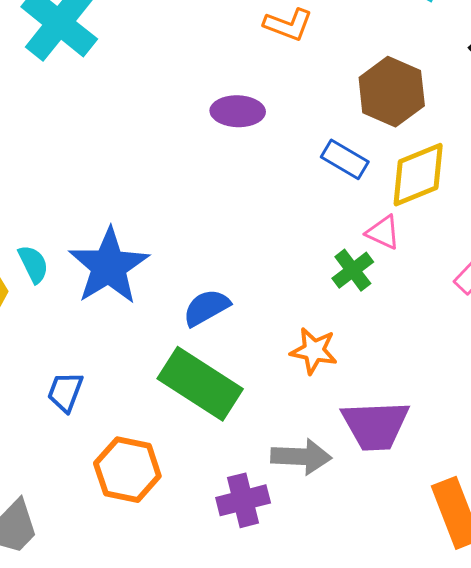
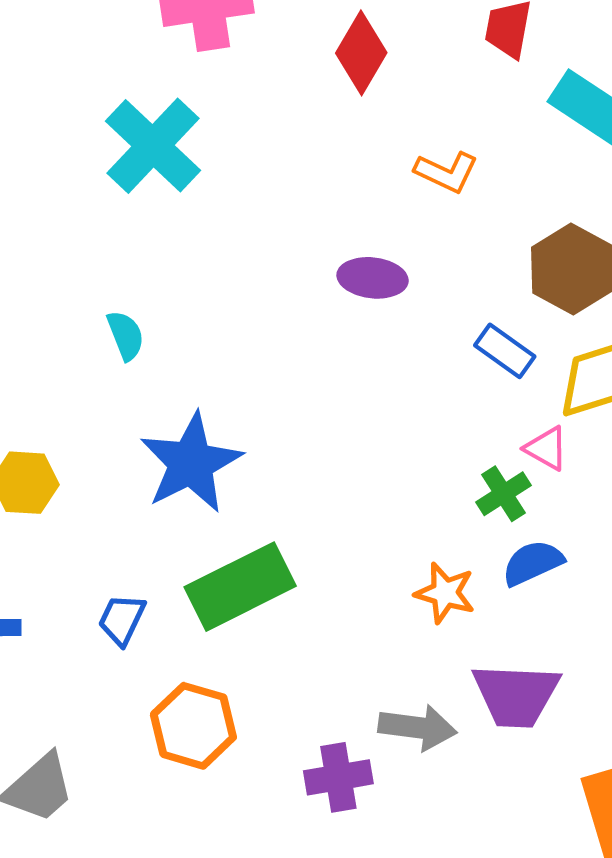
cyan semicircle: (33, 264) -> (126, 335), moved
blue semicircle: (206, 308) -> (533, 563), moved
green rectangle: (200, 384) -> (240, 587), moved, turned -64

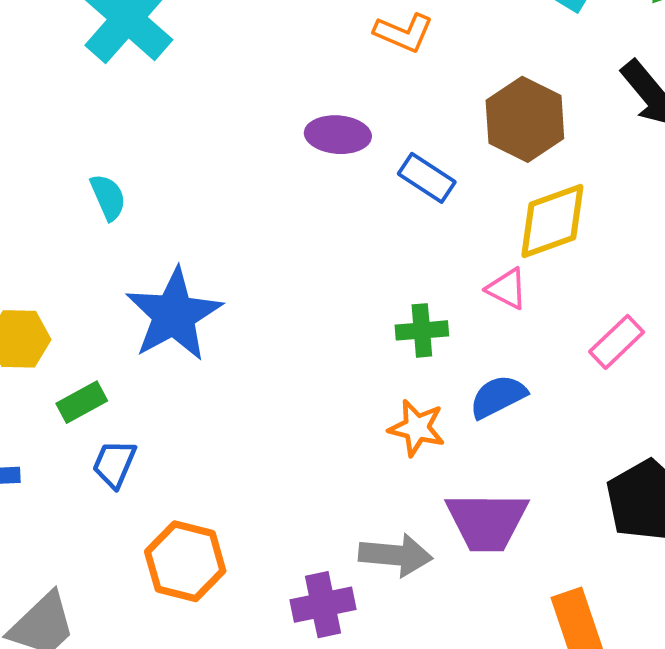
blue rectangle: (505, 351) -> (427, 178), moved
green cross: (503, 494) -> (422, 330), moved, turned 30
green rectangle: (240, 587) -> (82, 402), moved, size x0.5

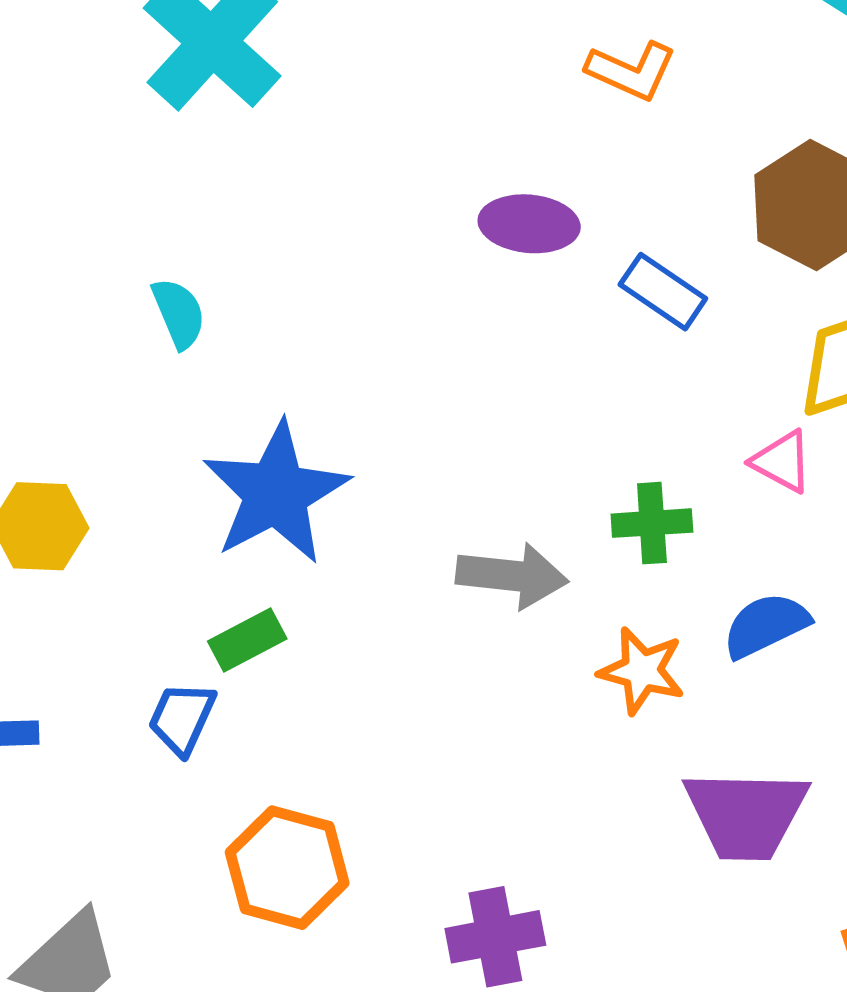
green rectangle: (82, 402) -> (247, 640), moved
gray arrow: (396, 555) -> (512, 576), moved

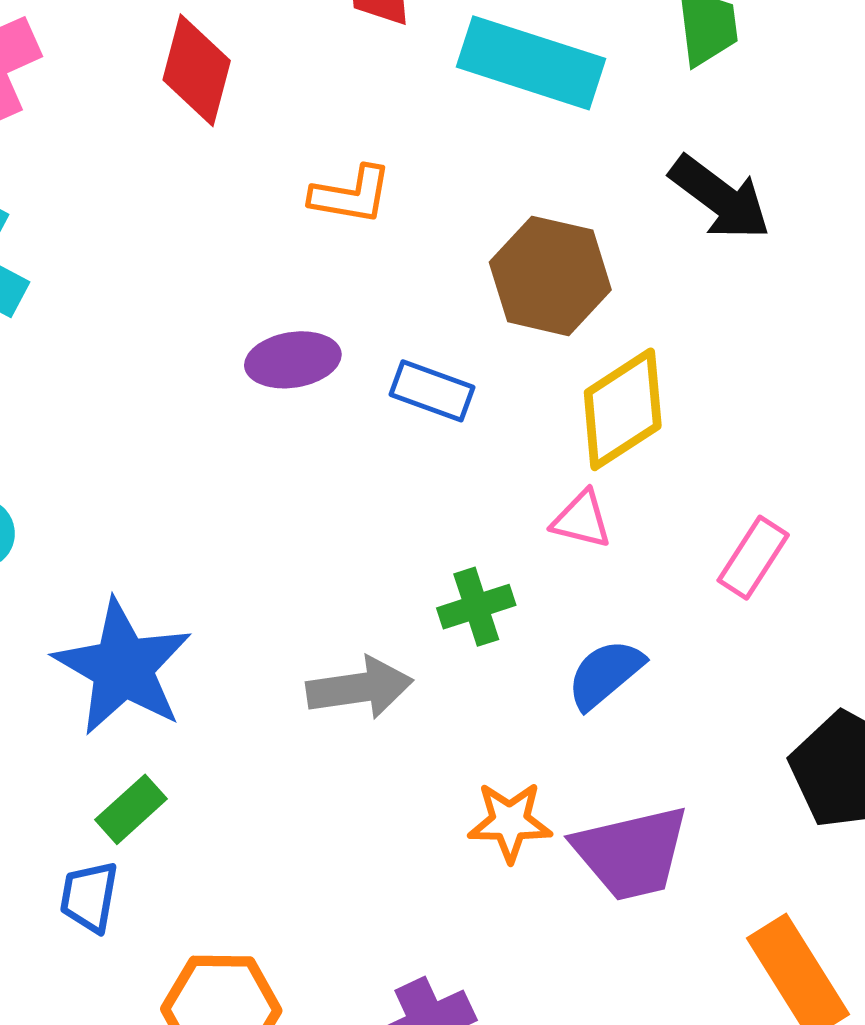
orange star: (642, 671) -> (510, 822), moved

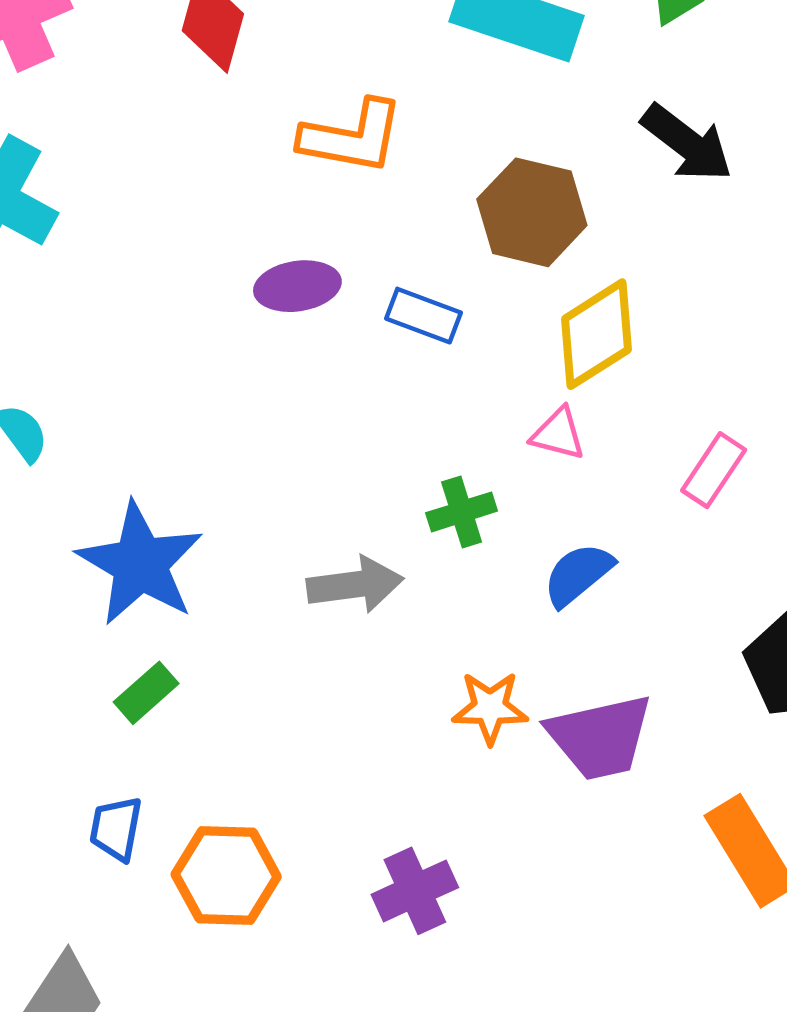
orange L-shape: (351, 195) -> (352, 137), size x1.4
blue trapezoid: (89, 897) -> (116, 829), moved

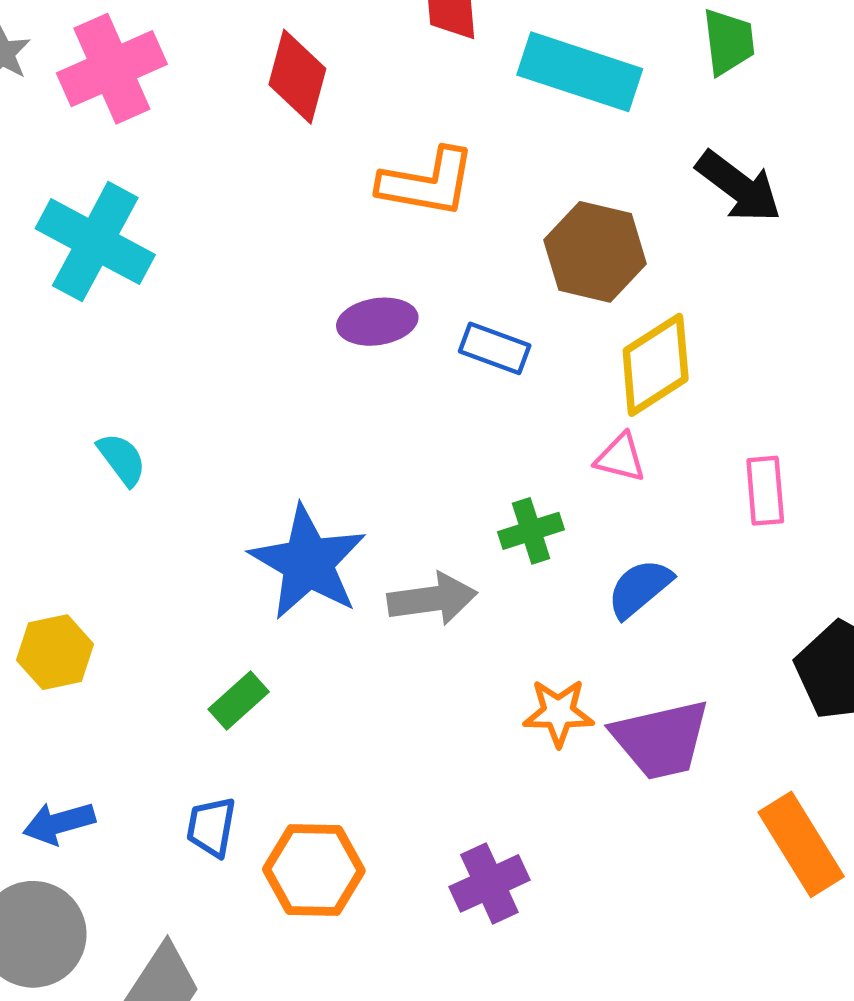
pink rectangle: (714, 470) -> (765, 491), turned -38
blue star: (140, 564) -> (308, 562), moved

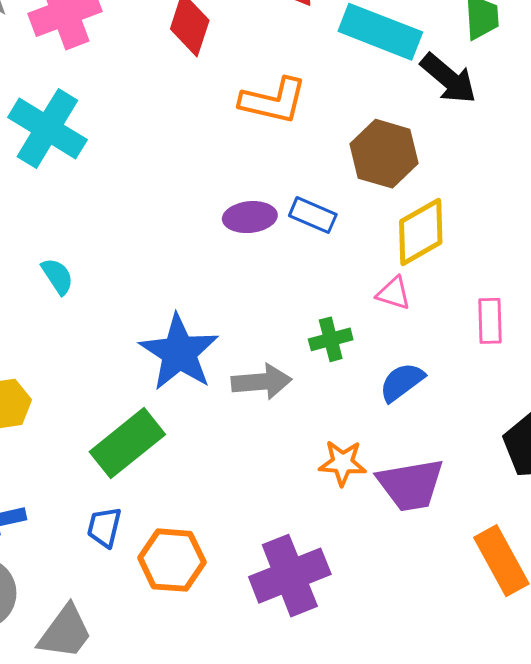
black arrow: (739, 187) -> (449, 79), moved
purple ellipse: (377, 322) -> (250, 217), moved
green rectangle: (239, 700) -> (127, 443), size x1.8
purple cross: (489, 883) -> (290, 576), size x1.5

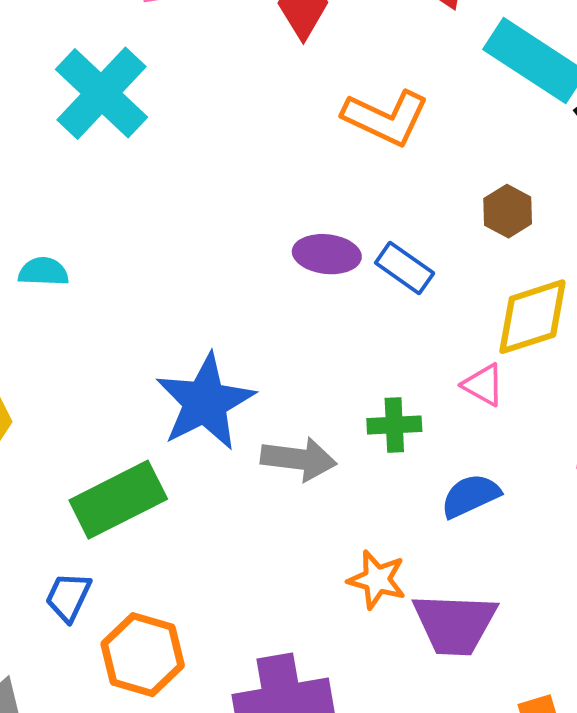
brown hexagon: (384, 154) -> (508, 211), size x0.6
cyan semicircle: (57, 276) -> (43, 272), moved, turned -66

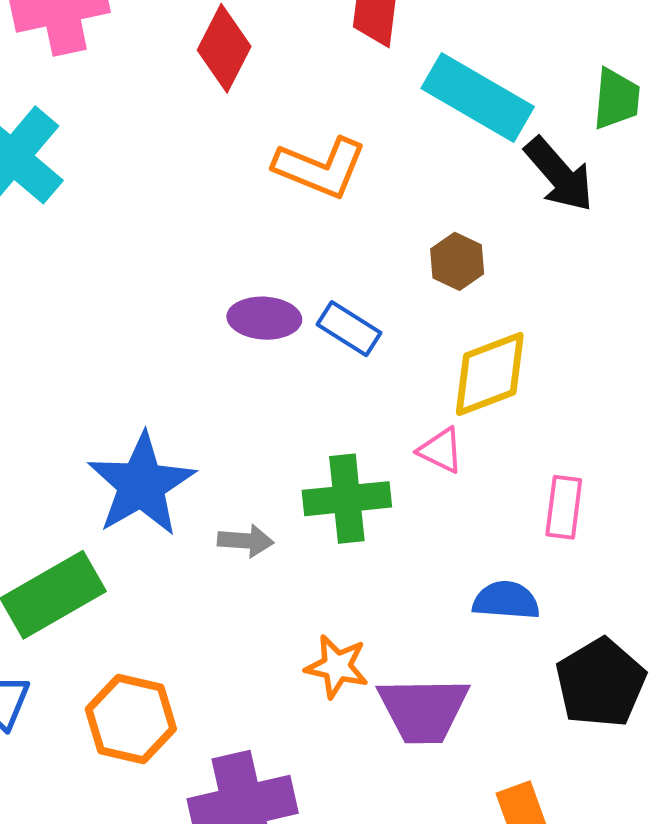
green cross: (394, 425) -> (347, 499), size x1.5
gray arrow: (299, 459) -> (246, 541), size x0.7
blue semicircle: (470, 496) -> (506, 600), moved, turned 32
orange hexagon: (143, 655) -> (131, 719), moved

